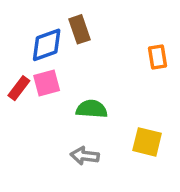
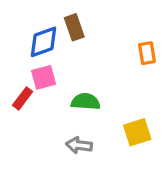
red rectangle: (19, 88) -> (23, 98), moved
yellow square: (147, 142) -> (137, 132), turned -32

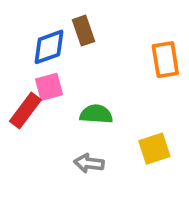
orange rectangle: (147, 53) -> (165, 60), size x1.4
red rectangle: (23, 98) -> (25, 110), size x1.4

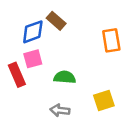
brown rectangle: (84, 31) -> (56, 21), turned -30
red rectangle: (25, 110) -> (17, 75), turned -60

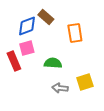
orange rectangle: (111, 40) -> (75, 33), moved
gray arrow: (60, 110) -> (60, 88), moved

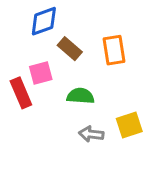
brown rectangle: (46, 17) -> (70, 49), moved
blue diamond: (27, 26) -> (44, 21), moved

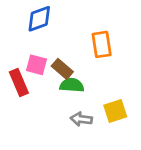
brown rectangle: (70, 49) -> (62, 69), moved
pink square: (41, 73) -> (37, 65), turned 30

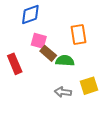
pink square: (37, 65) -> (39, 41), moved
green semicircle: (72, 85) -> (65, 61), moved

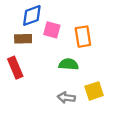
pink square: (39, 41) -> (52, 30), moved
brown rectangle: (48, 53) -> (23, 39), moved, turned -42

